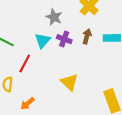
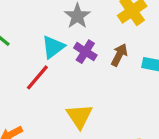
red line: (25, 64) -> (37, 77), moved

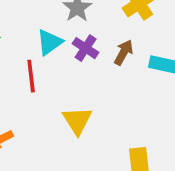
red line: (37, 77) -> (31, 76), turned -48

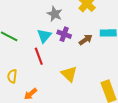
brown arrow: (124, 52) -> (86, 40), moved, turned 40

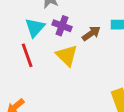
yellow triangle: (69, 74) -> (67, 55), moved

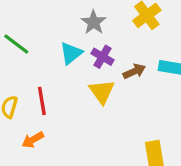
red line: (27, 55) -> (42, 101), moved

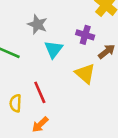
gray star: (94, 22) -> (37, 24), moved
purple cross: (102, 57) -> (85, 35), moved

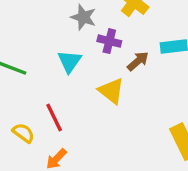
gray star: (37, 24) -> (83, 17), moved
yellow semicircle: (15, 103) -> (23, 133), turned 126

